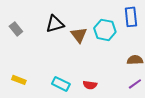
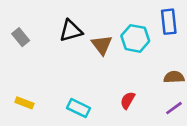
red semicircle: (90, 85) -> (128, 100), moved, turned 112

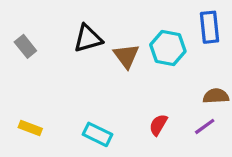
purple line: (174, 108) -> (205, 126), moved

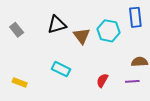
purple line: (205, 126) -> (132, 81), turned 32
cyan rectangle: (97, 134) -> (61, 69), moved

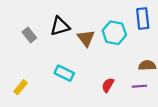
gray rectangle: (17, 30) -> (29, 35), moved
yellow rectangle: (20, 82) -> (21, 87), turned -72

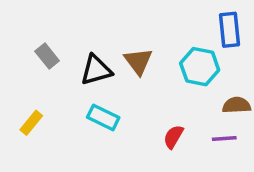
black triangle: (60, 26) -> (96, 70), moved
cyan hexagon: (114, 33) -> (200, 67), moved
yellow rectangle: (21, 87) -> (31, 123), moved

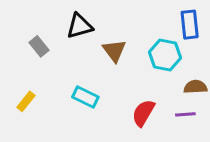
black triangle: (96, 70) -> (80, 26), moved
red semicircle: (173, 137) -> (143, 113), size x1.4

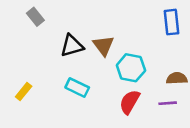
black triangle: (80, 26) -> (72, 46), moved
gray rectangle: (39, 46) -> (35, 17), moved
cyan hexagon: (165, 55) -> (131, 68), moved

